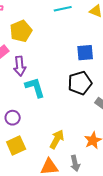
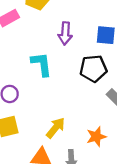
purple arrow: (20, 66) -> (65, 33), moved

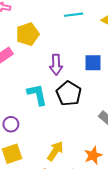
black pentagon: (93, 69) -> (69, 94), moved, turned -30

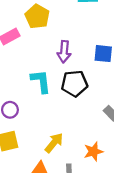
yellow pentagon: (28, 34) -> (37, 16), turned -30
black pentagon: (69, 94) -> (74, 84), turned 30

